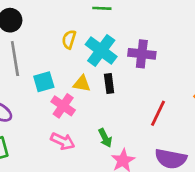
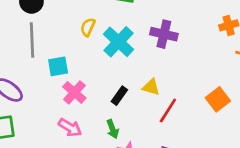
purple cross: (142, 54) -> (164, 34), moved
yellow triangle: (82, 84) -> (151, 87), moved
black rectangle: (109, 84) -> (119, 96), moved, turned 36

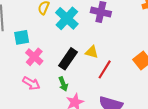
black rectangle: (119, 96) -> (68, 59), size x1.5

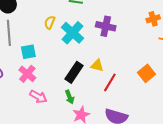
pink cross: (34, 57) -> (27, 74), moved

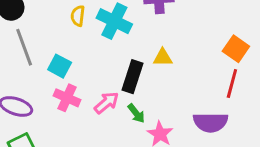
cyan square: (28, 52) -> (60, 66), turned -35
red line: (110, 82) -> (232, 84), moved
pink arrow: (38, 97) -> (106, 103), moved, turned -54

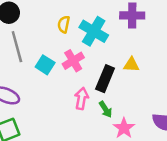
pink cross: (67, 98) -> (73, 61), moved, turned 30
pink arrow: (106, 103) -> (82, 98), turned -45

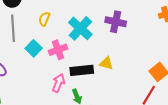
yellow semicircle: (64, 24) -> (44, 19), moved
black rectangle: (105, 79) -> (82, 70), turned 50

